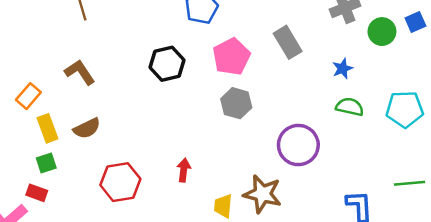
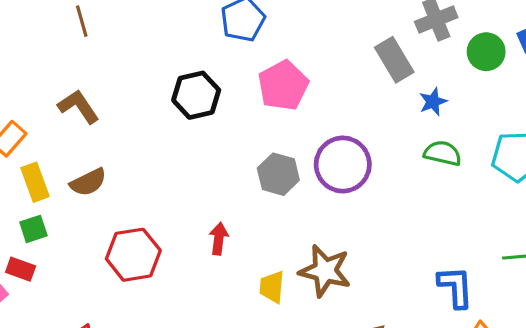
gray rectangle: (288, 42) -> (394, 60), moved
gray hexagon: (236, 103) -> (278, 174), moved
purple circle: (298, 145) -> (343, 164), moved

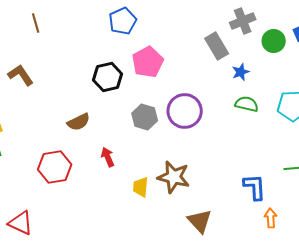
brown line: (82, 21) -> (36, 23), moved
black hexagon: (196, 95) -> (108, 77), moved
brown semicircle: (88, 182) -> (79, 122), moved
red arrow: (219, 239) -> (108, 157), turned -30

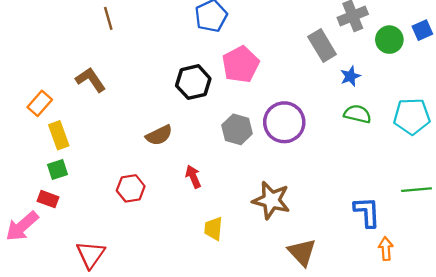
red hexagon: (55, 167) -> (131, 188), size x0.7
yellow trapezoid: (141, 187) -> (213, 229), moved
red triangle: (21, 223) -> (91, 255), turned 40

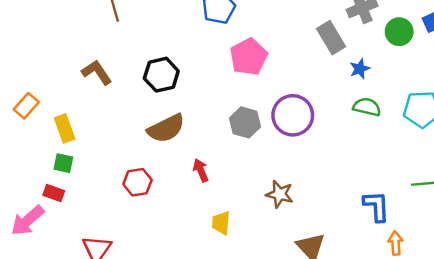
black hexagon: (193, 82) -> (161, 75), moved
orange rectangle: (40, 103) -> (26, 106), moved
brown semicircle: (159, 135) -> (166, 128), size x1.4
green square: (57, 170) -> (63, 163), turned 30
brown star: (271, 200) -> (280, 194), size x0.7

